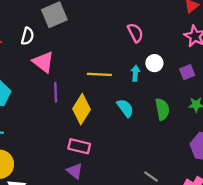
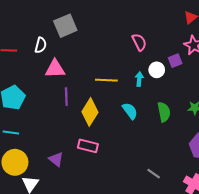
pink triangle: (43, 62) -> (55, 69), turned -40
purple square: (187, 72) -> (175, 61), moved
purple triangle: (75, 171) -> (56, 159), moved

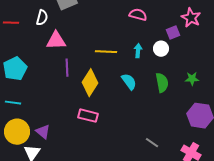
pink semicircle: (139, 42) -> (138, 15), turned -48
white circle: (157, 70) -> (161, 49), moved
purple triangle: (56, 159) -> (43, 132), moved

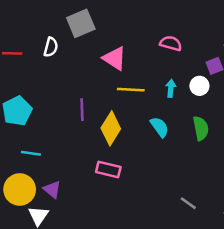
pink triangle: (56, 41) -> (115, 58), moved, turned 35
cyan line: (13, 103) -> (31, 153), moved

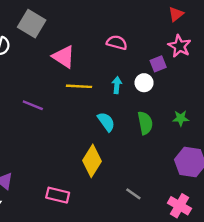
gray square: (81, 23) -> (32, 24), turned -36
purple line: (82, 110) -> (33, 105), turned -66
yellow diamond: (111, 128) -> (92, 161), moved
pink rectangle: (108, 170) -> (58, 195), moved

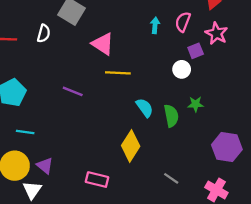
pink semicircle: (117, 43) -> (183, 22), moved, turned -84
cyan arrow: (117, 85) -> (155, 25), moved
green star: (181, 118) -> (196, 104), moved
green semicircle: (145, 123) -> (171, 116), moved

